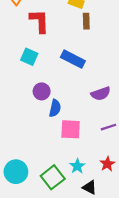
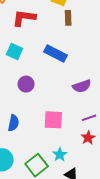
red L-shape: (39, 21) -> (24, 18), turned -80
blue semicircle: (55, 108) -> (13, 123), moved
red star: (107, 164) -> (88, 138), moved

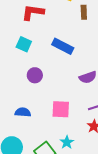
brown rectangle: (68, 18) -> (84, 12), moved
blue semicircle: (13, 123) -> (23, 112), turned -98

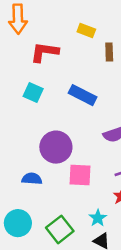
purple circle: (35, 75) -> (56, 147), moved, size x1.6
cyan star: (67, 142) -> (98, 218), moved

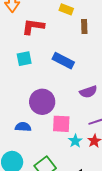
cyan square: (33, 93) -> (24, 59), turned -35
cyan star: (98, 218) -> (75, 141), moved

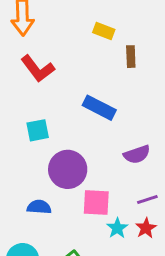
red L-shape: (33, 27) -> (38, 69), moved, turned -135
cyan square: (24, 59) -> (38, 130), moved

